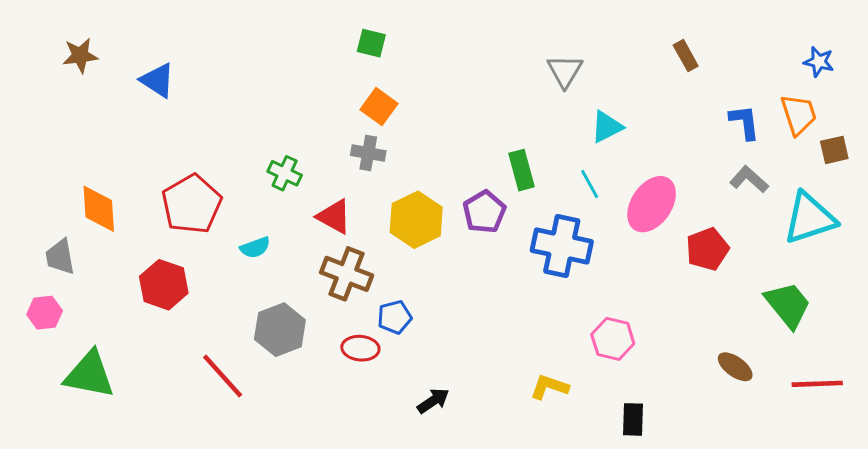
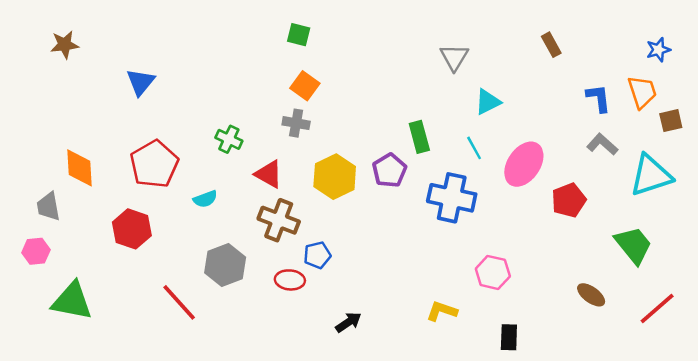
blue star: (819, 62) -> (658, 50), turned -30
blue triangle: (158, 80) -> (140, 82), moved, turned 36
red line: (817, 384) -> (657, 309), turned -39

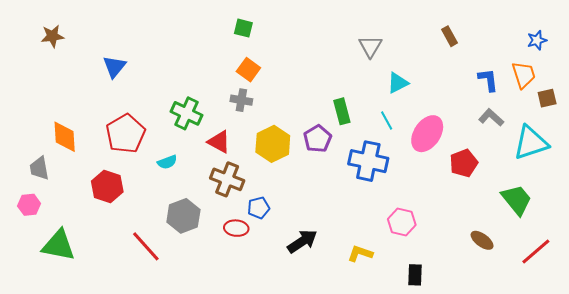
green cross: (229, 139) -> (186, 113), size x1.4
black arrow: (348, 322) -> (302, 241), moved, size x1.4

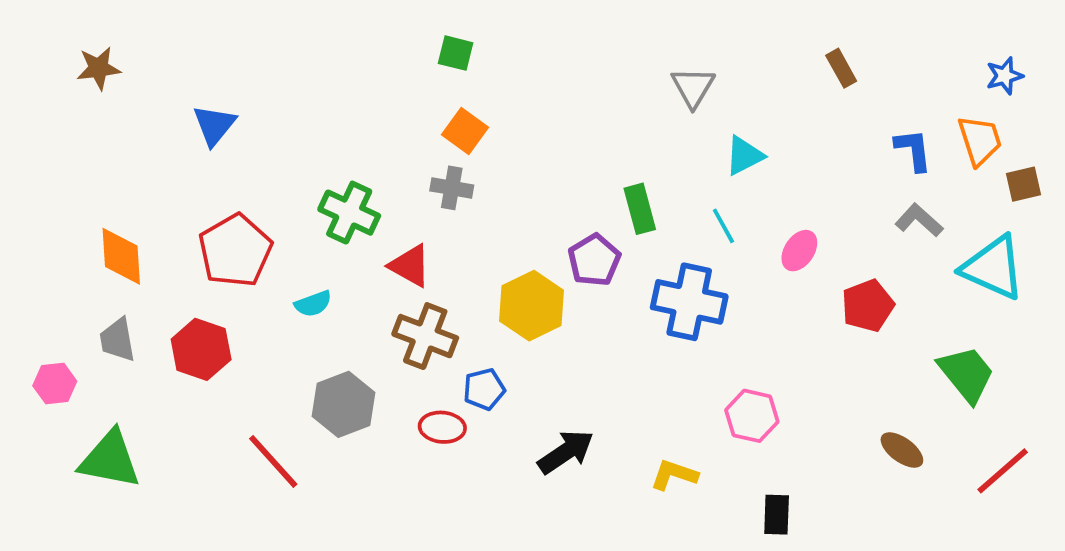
pink ellipse: (427, 134) -> (799, 251), size x0.6
cyan triangle: (531, 143) -> (993, 268), turned 42
yellow hexagon: (273, 144) -> (532, 306), moved
gray trapezoid: (39, 168) -> (117, 340), moved

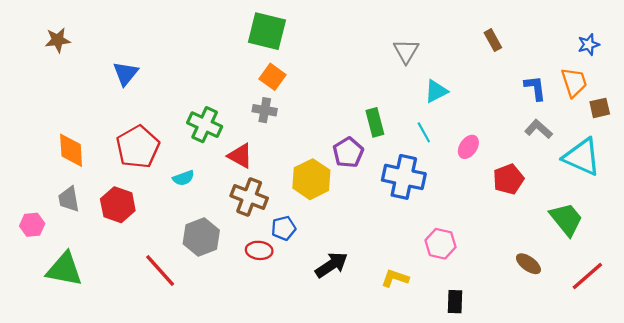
green square: (456, 53) -> (267, 31), size x1.8

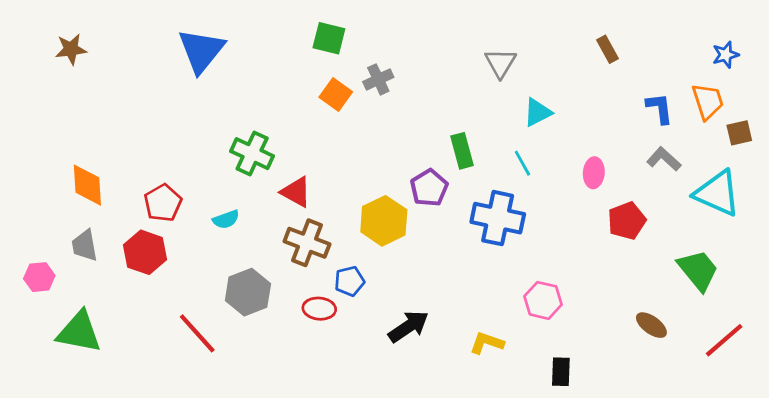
green square: (267, 31) -> (329, 38), size x0.7
blue triangle: (126, 73) -> (201, 51), moved, size x1.5
gray cross: (265, 110) -> (378, 79), moved, turned -35
red pentagon: (138, 147) -> (163, 203), moved, size x0.7
pink ellipse: (468, 147) -> (594, 173), moved, turned -30

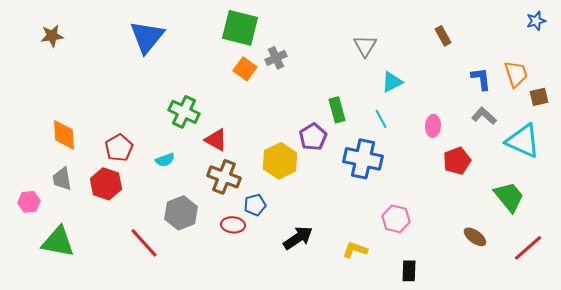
green square: (329, 38) -> (240, 28), size x1.5
blue star: (726, 55) -> (536, 21), moved

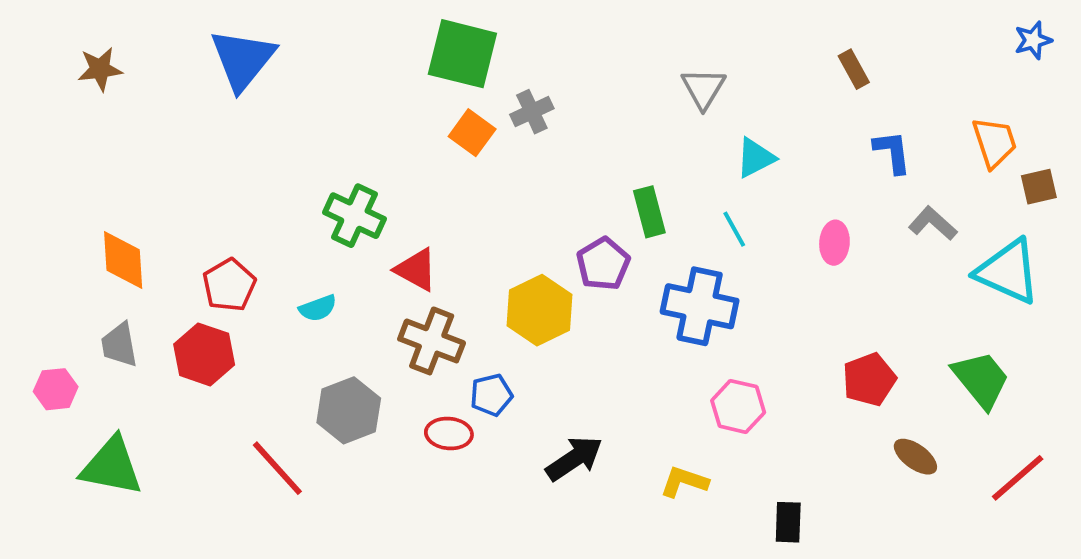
blue triangle: (147, 37) -> (243, 59), moved
blue L-shape: (481, 79) -> (892, 152), moved
red pentagon: (457, 161) -> (869, 379), moved
pink hexagon: (396, 219) -> (738, 406), moved

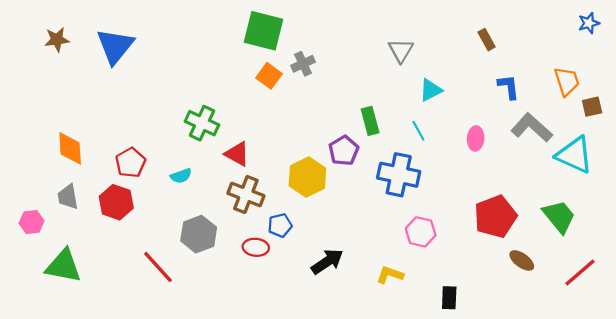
blue triangle: (243, 59) -> (115, 46), moved
gray L-shape: (933, 223) -> (532, 127), size x1.5
red pentagon: (869, 379) -> (495, 217), size x1.4

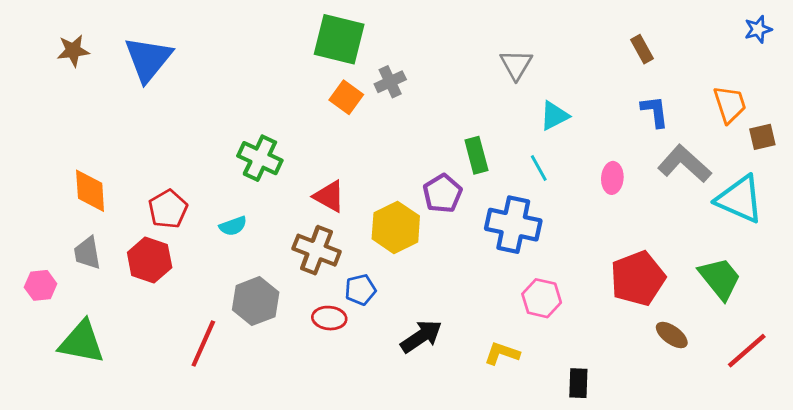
brown rectangle: (487, 40) -> (642, 49), moved
red triangle: (237, 154) -> (329, 196), moved
red line: (158, 267) -> (203, 344), turned 66

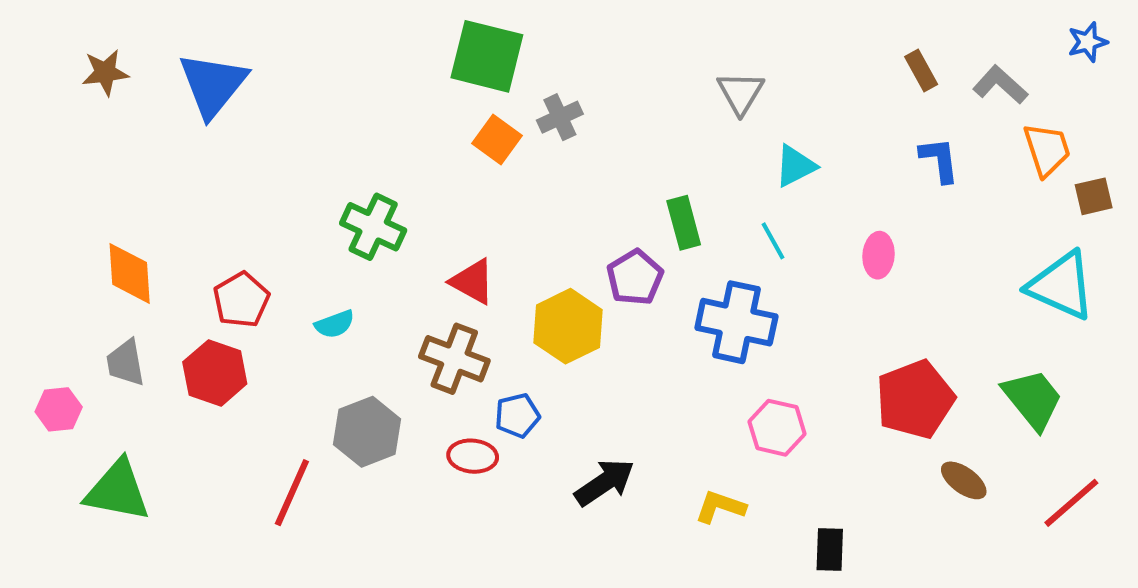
gray L-shape: (684, 164) -> (1000, 85), moved, size x0.7

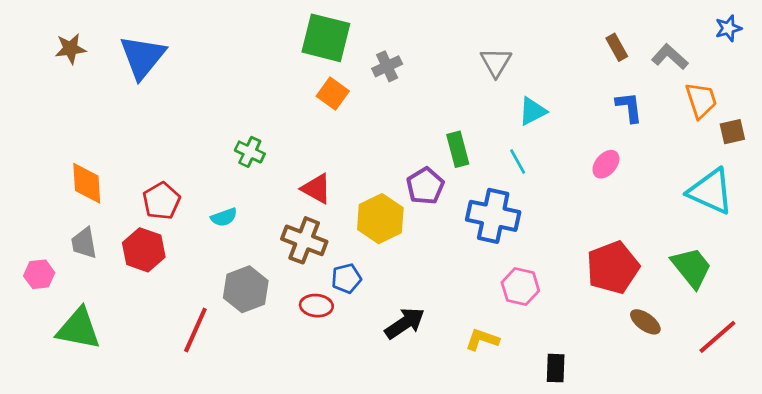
gray cross: (560, 117) -> (387, 66), moved
green cross: (373, 227) -> (250, 152), size x0.7
pink ellipse: (878, 255) -> (606, 164), moved, turned 36

